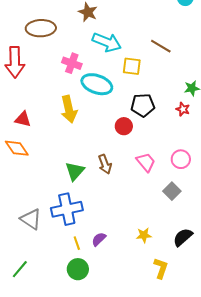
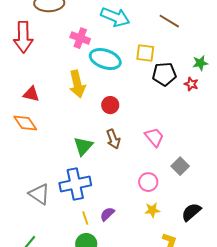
yellow square: (132, 66) -> (145, 53), moved
black pentagon: (143, 105) -> (164, 74), moved
red circle: (124, 126) -> (110, 105), moved
pink circle: (181, 159) -> (148, 182), moved

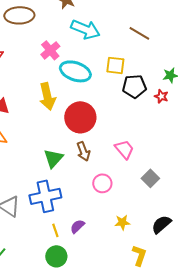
pink cross: (80, 38) -> (50, 50), turned 30
red circle: (110, 105) -> (80, 117), size x1.8
pink circle: (148, 182) -> (102, 183), moved

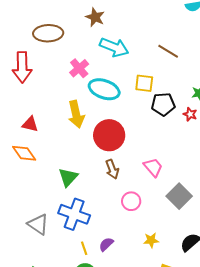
green triangle: (53, 158) -> (68, 177), moved
gray square: (150, 178) -> (179, 196), size x1.4
blue cross: (45, 196) -> (74, 214), turned 32

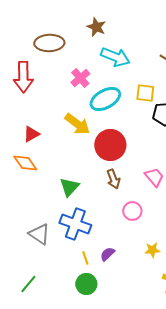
cyan ellipse: (104, 89) -> (105, 99), turned -48
yellow arrow: (76, 114) -> (77, 124), turned -40
red triangle: (30, 124) -> (31, 134), turned -42

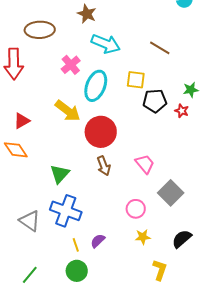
cyan ellipse: (105, 99) -> (96, 86), turned -40
pink circle: (132, 211) -> (136, 209), moved
green line: (28, 284) -> (30, 275), moved

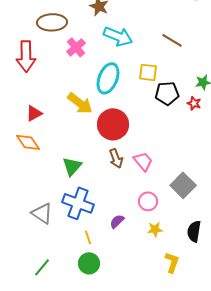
pink cross: (71, 65) -> (76, 47), moved
pink trapezoid: (145, 164) -> (143, 161), moved
black semicircle: (182, 239) -> (194, 231), turned -40
purple semicircle: (98, 241) -> (117, 221), moved

